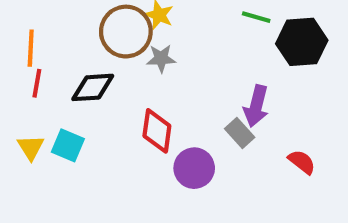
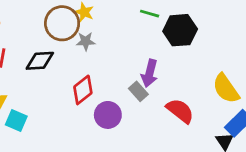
red diamond: (157, 131) -> (83, 90), turned 44
cyan square: (68, 145) -> (16, 121), moved
red semicircle: (302, 162) -> (180, 111), size x1.5

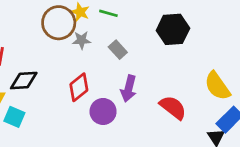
green line: (150, 14) -> (108, 13), moved
black diamond: (40, 61) -> (24, 81), moved
purple arrow: (150, 73) -> (129, 89), moved
gray rectangle: (138, 91) -> (118, 50), moved

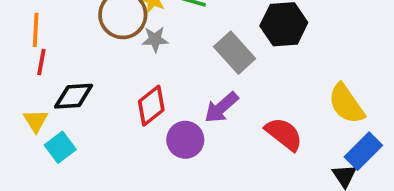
gray rectangle: (118, 50) -> (235, 53), moved, size x1.5
purple arrow: (129, 89) -> (221, 108), turned 35
cyan square: (14, 117) -> (60, 147), turned 30

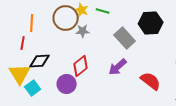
orange line: (36, 30) -> (32, 23), moved
yellow triangle: (36, 121) -> (20, 74), size x1.6
purple circle: (185, 140) -> (67, 84), moved

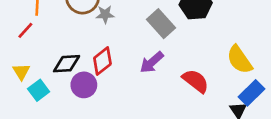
red line: (23, 43) -> (25, 30), turned 32
black diamond: (40, 61) -> (67, 64), moved
yellow triangle: (20, 74) -> (21, 72), size x0.6

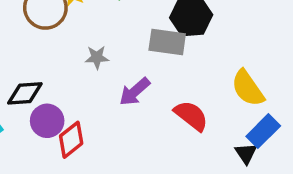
gray star: (105, 14) -> (97, 57), moved
gray rectangle: (161, 24) -> (167, 42), moved, turned -40
red diamond: (102, 61) -> (71, 140), moved

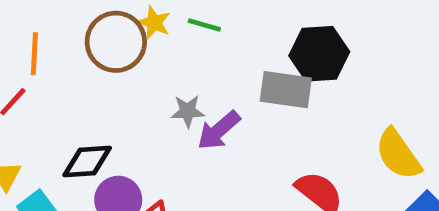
purple arrow: (135, 92) -> (219, 130), moved

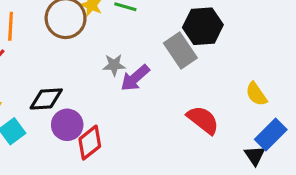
gray rectangle: (286, 90) -> (180, 50), turned 48
yellow semicircle: (398, 154) -> (256, 94), size x0.7

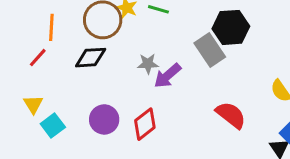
black diamond: (46, 99) -> (91, 58), moved
red diamond: (90, 143) -> (145, 124), moved

